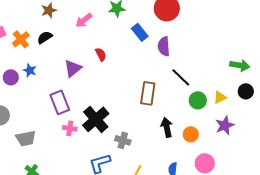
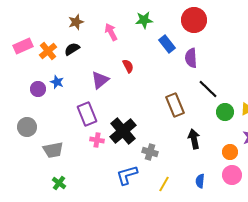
pink arrow: (84, 20) -> (111, 32), turned 102
brown rectangle: (148, 93) -> (175, 105), turned -30
orange circle: (191, 134) -> (230, 152), moved

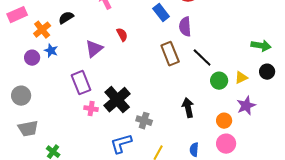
orange cross: (48, 51) -> (42, 30), moved
brown rectangle: (175, 105) -> (170, 54), moved
gray trapezoid: (53, 150) -> (28, 129), moved

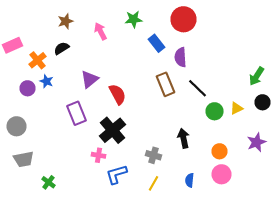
red semicircle: (122, 35) -> (118, 94), moved, size x1.5
green arrow: (261, 46) -> (256, 76), turned 114
purple star: (246, 106) -> (256, 142), moved
pink cross: (91, 109) -> (98, 155), moved
gray cross: (144, 121) -> (154, 155), moved

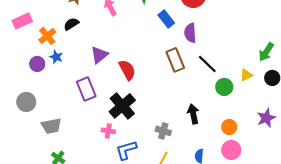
yellow triangle: (236, 108) -> (246, 75), moved
gray trapezoid: (24, 159) -> (51, 126), moved

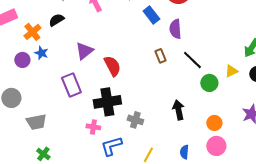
brown rectangle: (175, 60) -> (160, 56), size x0.6
black cross: (122, 106) -> (107, 102), turned 32
gray cross: (163, 131) -> (135, 120), moved

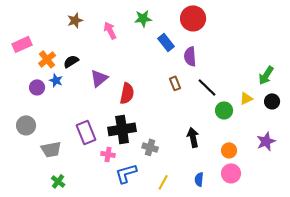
black semicircle: (56, 20) -> (71, 61), moved
red semicircle: (112, 66) -> (127, 93), turned 40
purple rectangle: (71, 85) -> (86, 132), moved

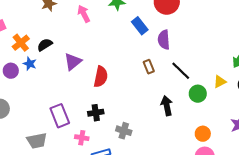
black cross: (122, 129) -> (96, 113), size x0.6
black arrow: (193, 137) -> (167, 106), moved
gray trapezoid: (51, 149) -> (37, 141), moved

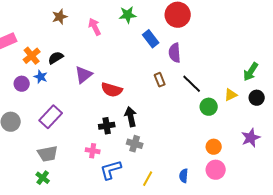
red semicircle: (101, 77) -> (112, 90), turned 95
black arrow: (167, 106) -> (131, 117), moved
purple rectangle: (60, 116) -> (51, 117), moved, turned 65

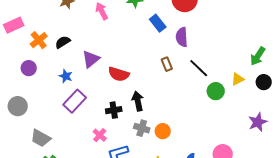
blue star: (41, 77) -> (66, 76), moved
purple rectangle: (51, 117) -> (75, 101), moved
orange circle: (214, 147) -> (163, 131), moved
pink cross: (93, 151) -> (100, 135), turned 32
gray trapezoid: (48, 154) -> (41, 138), moved, turned 40

